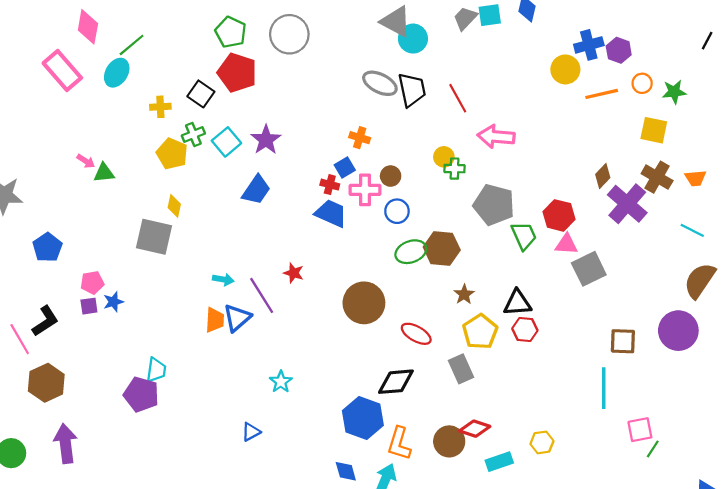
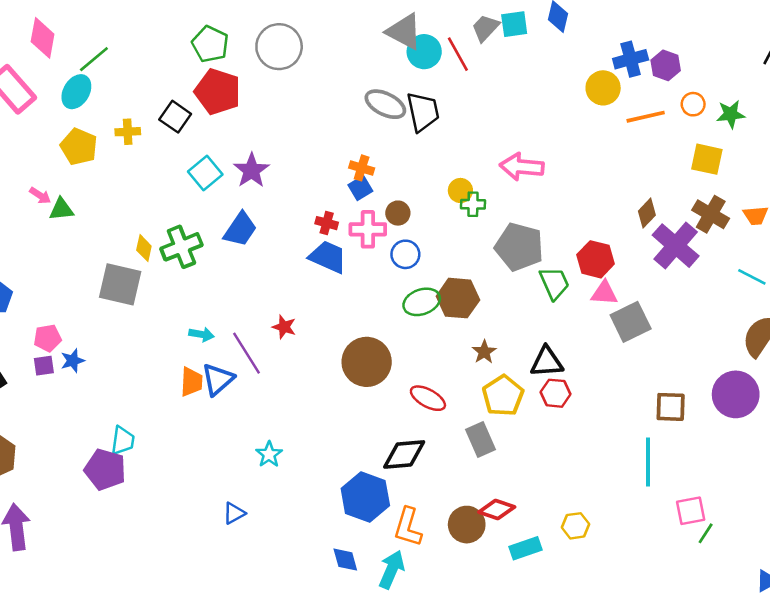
red line: (458, 98) -> (458, 54), moved
green cross: (193, 134) -> (181, 247), moved, size x1.5
yellow pentagon: (172, 154) -> (79, 147), moved
blue square: (345, 168) -> (360, 188), moved

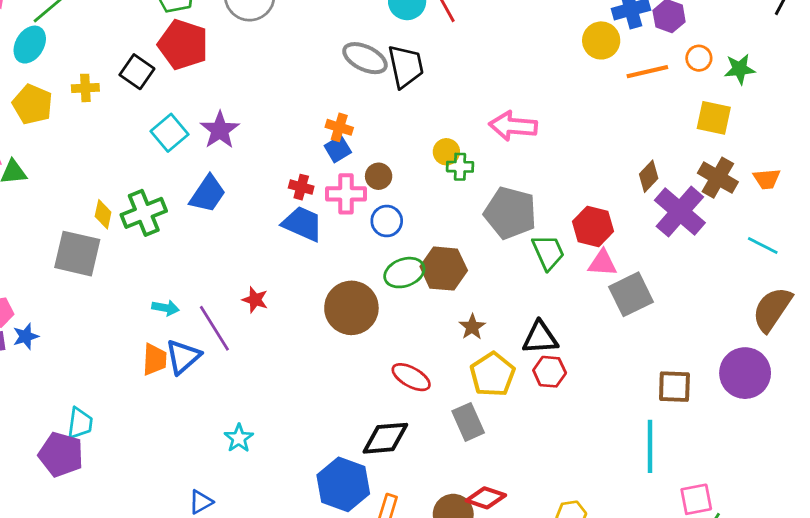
brown circle: (367, 362) -> (351, 308), moved

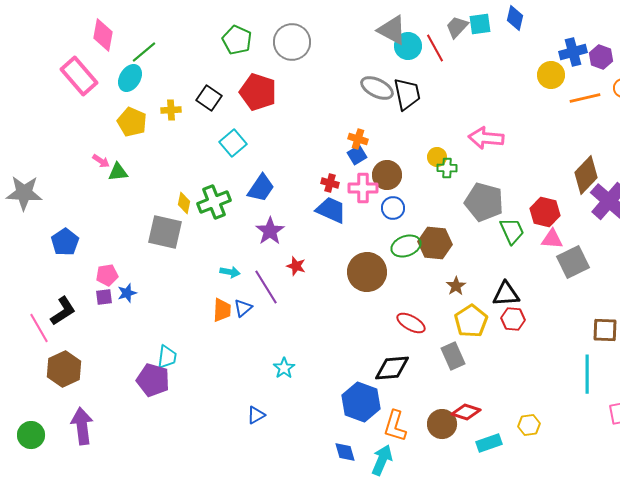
red pentagon: (183, 45) -> (258, 92), moved
purple star: (220, 130) -> (270, 231), moved
brown circle: (379, 176) -> (387, 175), size x1.5
brown diamond: (649, 176) -> (586, 175), size x1.6
blue triangle: (183, 357) -> (243, 308), size x0.7

